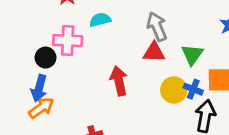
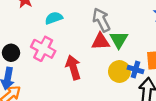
pink cross: (68, 41) -> (43, 49), moved, turned 30
green triangle: (192, 54) -> (119, 40), moved

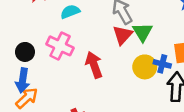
red triangle: (101, 41) -> (123, 35), turned -42

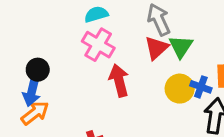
pink cross: (60, 46) -> (98, 45), moved
black circle: (25, 52) -> (38, 70), moved

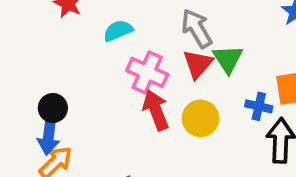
pink cross: (98, 45) -> (147, 72), moved
yellow circle: (180, 89) -> (201, 118), moved

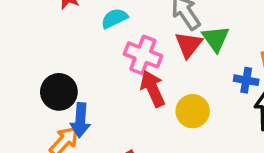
black circle: (53, 108) -> (59, 92), size x1.4
yellow circle: (201, 118) -> (193, 111), moved
blue arrow: (49, 136) -> (80, 120), moved

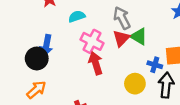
green triangle: (216, 39) -> (139, 36), turned -30
yellow circle: (193, 111) -> (135, 84), moved
blue arrow: (80, 120) -> (46, 45), moved

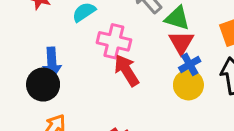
red triangle: (121, 38) -> (181, 42), moved
blue cross: (155, 65) -> (190, 64), moved, turned -32

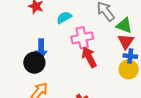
pink cross: (114, 41) -> (82, 38), turned -30
blue cross: (190, 64) -> (130, 56), turned 32

